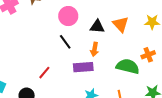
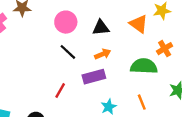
orange triangle: (121, 24) -> (139, 24), moved
orange arrow: (94, 49) -> (103, 54), turned -112
red line: (44, 73) -> (60, 90), moved

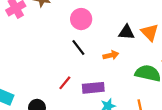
black triangle: (101, 28) -> (126, 32), moved
purple rectangle: (94, 77) -> (93, 88), moved

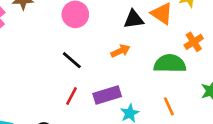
black line: (78, 48) -> (72, 60), moved

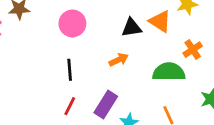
black line: (72, 60) -> (70, 70), turned 45
purple rectangle: (107, 95) -> (106, 105), turned -40

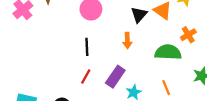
black triangle: (131, 28) -> (139, 15), turned -42
orange arrow: (119, 60) -> (127, 40), turned 112

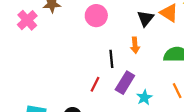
black line: (87, 47) -> (111, 59), moved

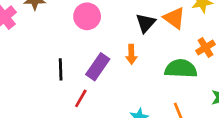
black line: (111, 59) -> (61, 69), moved
purple rectangle: (125, 83) -> (98, 67), moved

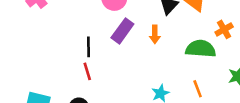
purple rectangle: (98, 67) -> (122, 31), moved
red line: (81, 98) -> (87, 71), moved, turned -48

